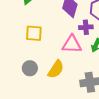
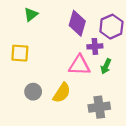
yellow square: (34, 33) -> (20, 53), moved

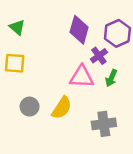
green triangle: (31, 14) -> (17, 27), moved, turned -40
purple cross: (95, 46) -> (99, 56), turned -32

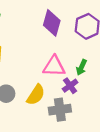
purple cross: (99, 56) -> (70, 86), moved
gray cross: (104, 124) -> (60, 110), moved

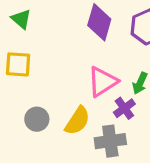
pink triangle: (54, 66) -> (102, 82), turned -35

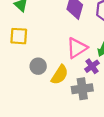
gray circle: (37, 119) -> (38, 66), moved

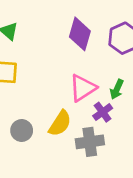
gray circle: (38, 66) -> (22, 130), moved

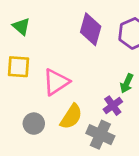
pink triangle: (83, 88) -> (56, 82), moved
gray cross: (90, 142) -> (100, 135), turned 32

